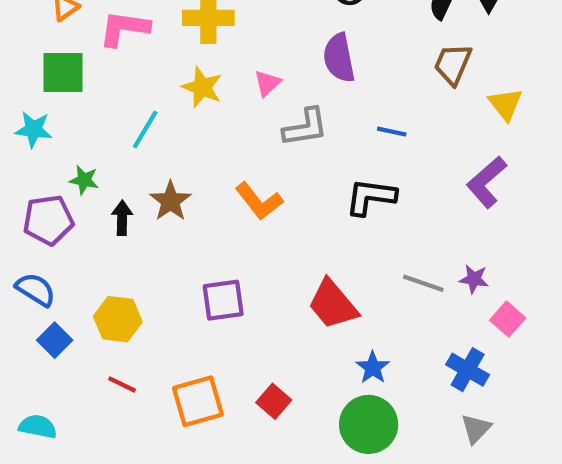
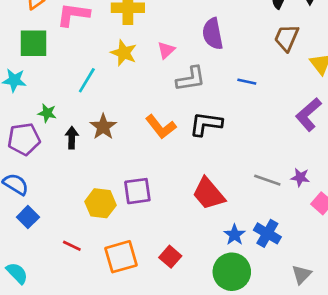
black L-shape: (371, 197) -> (206, 124), moved
yellow hexagon: (118, 319) -> (100, 203), moved
blue cross: (468, 370) -> (267, 233), moved
cyan semicircle: (38, 427) -> (17, 273), turned 35

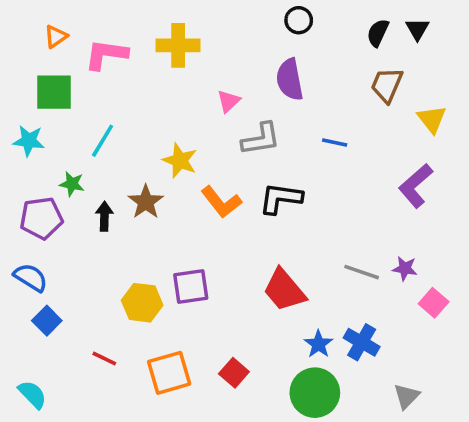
yellow star: (124, 53) -> (180, 161), moved
cyan line: (87, 80) -> (103, 141), moved

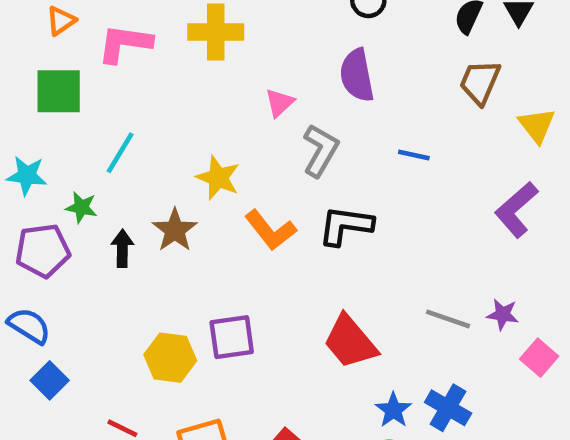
gray L-shape: (261, 139) -> (320, 150), turned -51
cyan star: (29, 141) -> (27, 175), moved

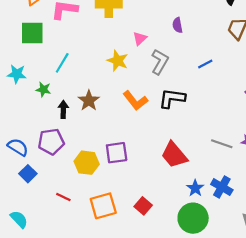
purple semicircle: (357, 75) -> (177, 25), size x0.6
blue line: (414, 155) -> (205, 64), turned -40
yellow star: (218, 178) -> (118, 61), moved
purple pentagon: (43, 251) -> (51, 142), moved

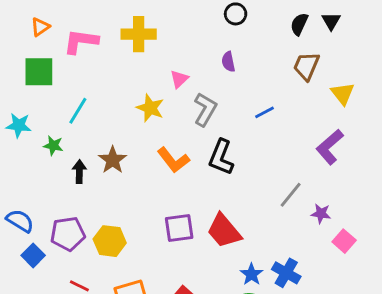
black L-shape: (172, 98) -> (221, 157), turned -76
purple pentagon: (51, 142) -> (68, 234), moved
gray line: (222, 144) -> (291, 195), moved, turned -70
purple square: (117, 153) -> (179, 228), moved

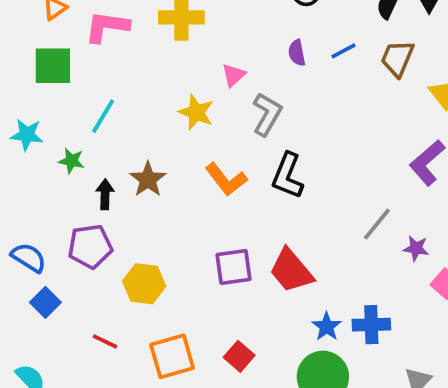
blue line: (265, 112) -> (343, 51), moved
purple pentagon: (68, 234) -> (90, 246), moved
blue cross: (286, 273) -> (371, 325), turned -32

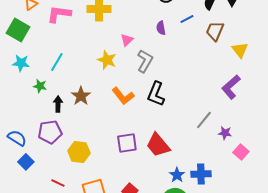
blue line: (343, 51) -> (187, 19), moved
green square: (53, 66) -> (18, 30), moved, turned 30
cyan star: (27, 135) -> (21, 63), moved

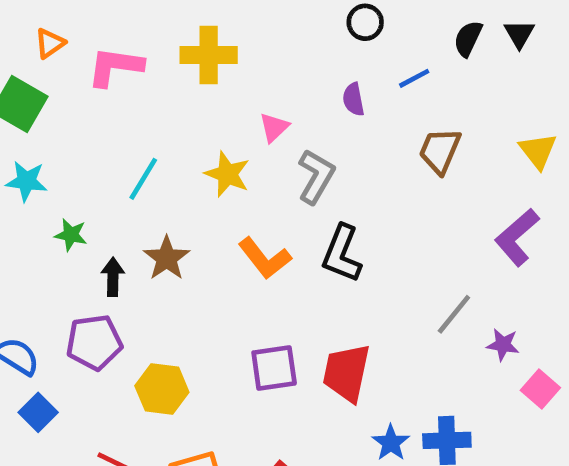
brown trapezoid: (215, 31) -> (440, 151), moved
cyan line: (57, 62) -> (143, 179), moved
red trapezoid: (158, 145) -> (346, 373), turned 52

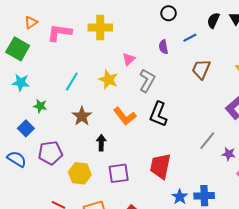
black arrow: (113, 277) -> (101, 143), moved
purple square: (274, 368) -> (119, 173), moved
blue square: (38, 412) -> (26, 128), moved

